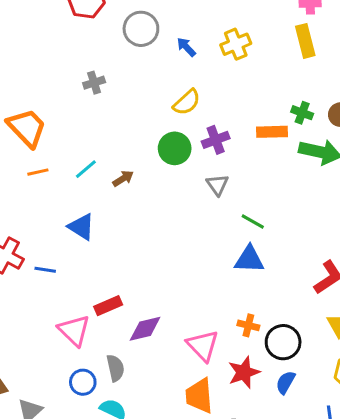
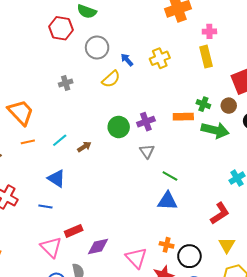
yellow semicircle: (187, 102) -> (111, 79), moved
blue line: (45, 270) -> (45, 207), moved

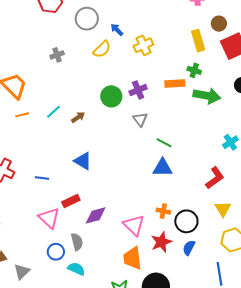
yellow rectangle: (206, 57) -> (198, 41), moved
yellow cross: (160, 58) -> (143, 45), moved
brown circle: (229, 106) -> (219, 24), moved
blue triangle: (56, 179) -> (83, 161), moved

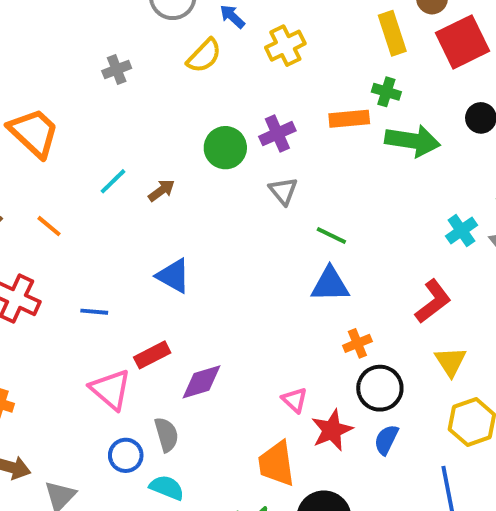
orange line: (22, 115) -> (49, 226), moved, turned 56
orange cross: (163, 211) -> (357, 343), moved, turned -32
pink triangle: (134, 225) -> (295, 400), moved, size x0.6

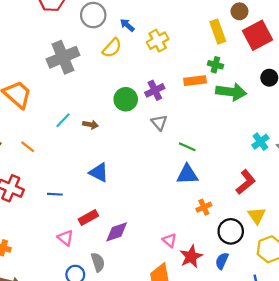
gray cross: (117, 69) -> (63, 57), size x2.0
brown arrow: (161, 190) -> (90, 125), turned 48
black circle: (380, 388) -> (231, 231), moved
pink triangle: (111, 389) -> (65, 238), size x0.7

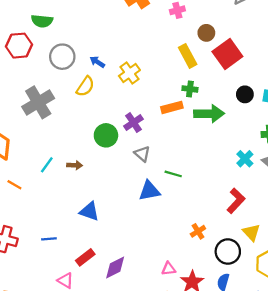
orange line: (28, 147) -> (14, 185), moved
blue triangle: (187, 174) -> (149, 191), moved
pink triangle: (169, 240) -> (169, 269), turned -40

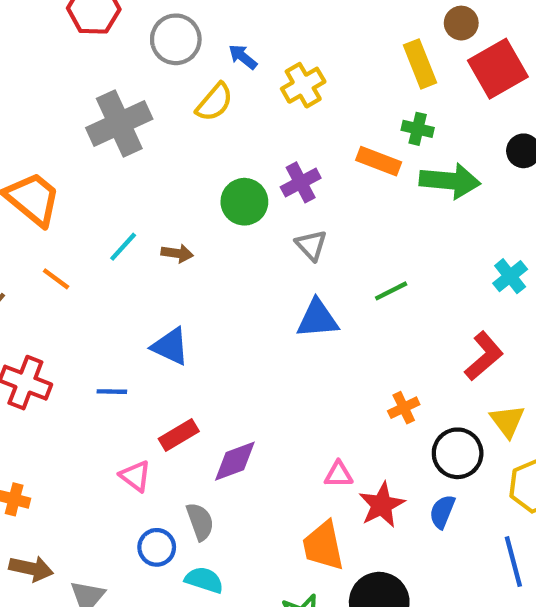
orange rectangle: (172, 107) -> (379, 161), turned 30
green line: (173, 174) -> (391, 291), moved, turned -49
blue triangle: (89, 211) -> (170, 346), moved

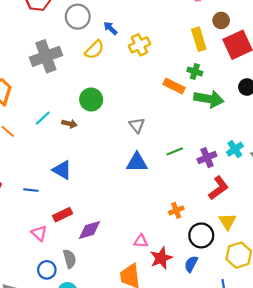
purple cross: (301, 182) -> (207, 158), moved
green circle: (244, 202) -> (91, 99), moved

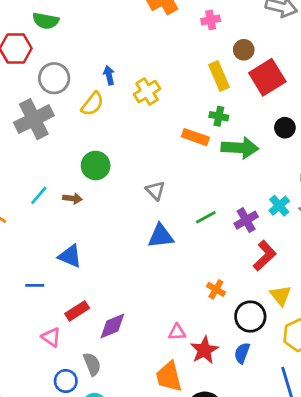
gray circle: (78, 17) -> (54, 78), moved
blue arrow: (110, 28) -> (109, 75), turned 40
orange cross: (176, 210) -> (216, 289), turned -32

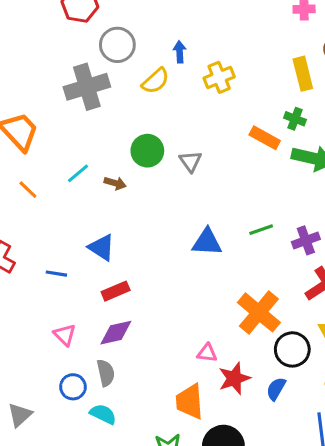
gray triangle: (155, 191) -> (191, 161), moved
orange cross: (216, 289) -> (259, 312), size x2.0
red rectangle: (77, 311) -> (116, 291), moved
purple diamond: (112, 326) -> (116, 333), moved

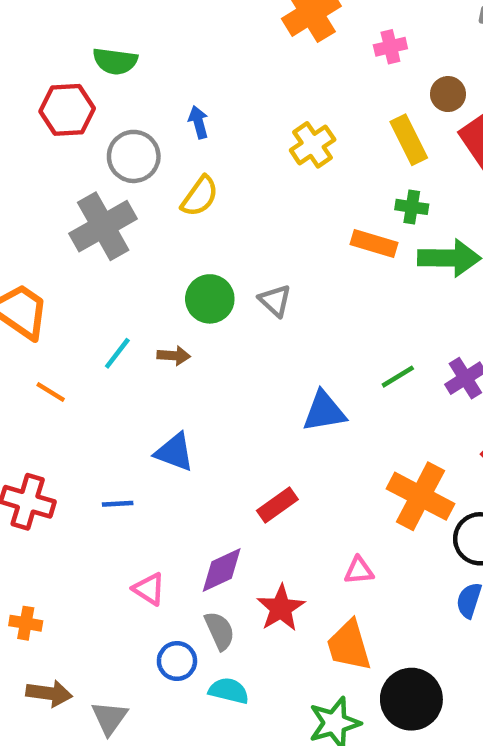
blue arrow: (180, 52) -> (198, 122), moved
yellow cross: (219, 77) -> (313, 145), moved
red rectangle: (116, 291) -> (277, 505), moved
red star: (234, 378) -> (281, 608), moved

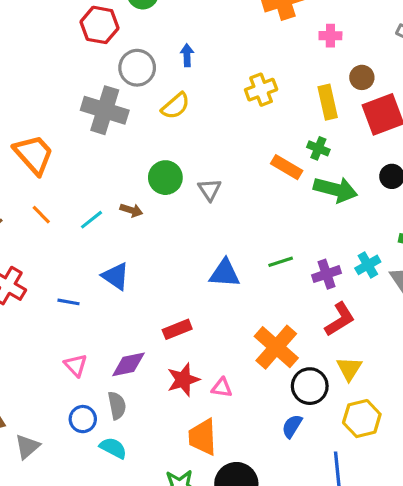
gray cross: (103, 226) -> (105, 110), turned 33
cyan line: (117, 353) -> (92, 220), moved
red star: (281, 608) -> (183, 380), moved

